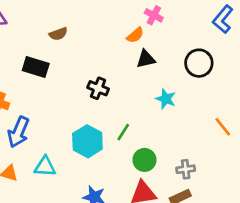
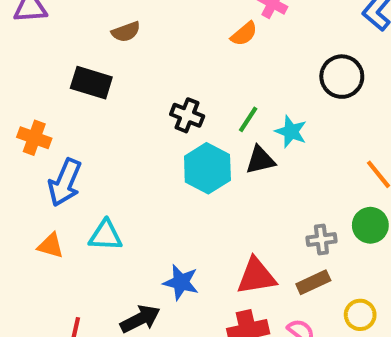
black triangle: (146, 59) -> (260, 160), moved
green line: (123, 132) -> (248, 119), moved
cyan hexagon: (87, 141) -> (207, 168), moved
green circle: (144, 160) -> (370, 225), moved

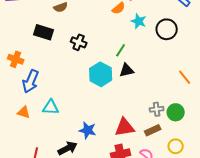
black cross: (187, 115) -> (79, 42), moved
cyan star: (291, 132) -> (139, 21), moved
green circle: (370, 225) -> (176, 112), moved

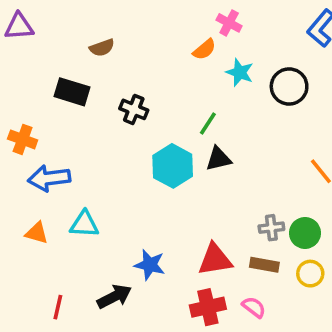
blue arrow: (31, 81) -> (49, 178), turned 60
brown rectangle: (153, 130) -> (264, 265), turned 35
yellow circle: (176, 146) -> (310, 274), moved

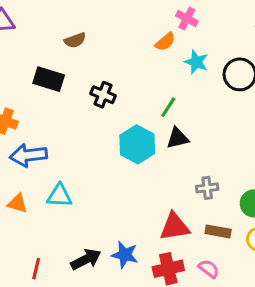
gray cross: (271, 228) -> (207, 188), moved
blue star: (150, 265) -> (125, 255), moved

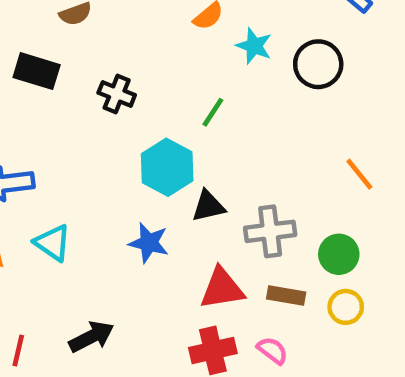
black triangle: (178, 138) -> (208, 206), moved
gray cross: (207, 188) -> (270, 231), size x1.5
cyan triangle: (59, 196) -> (53, 243), turned 32
blue star: (125, 255) -> (149, 243), moved

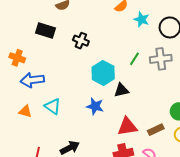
green line: (213, 112) -> (134, 59), moved
gray cross: (270, 231) -> (161, 59), moved
brown rectangle: (286, 295) -> (156, 130), turned -35

